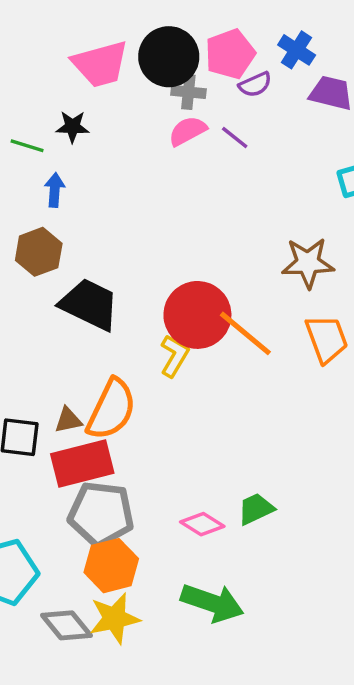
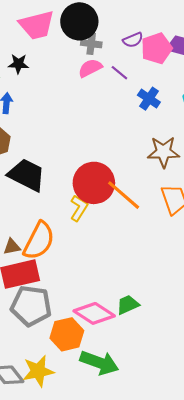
blue cross: (297, 50) -> (149, 99), moved
pink pentagon: (230, 54) -> (157, 48), moved
pink diamond: (202, 524) -> (94, 313), size x1.5
orange hexagon: (111, 566) -> (67, 334), moved

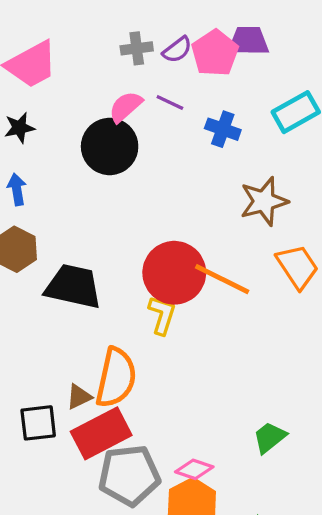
black circle: (79, 21) -> (110, 146), moved
gray cross: (91, 44) -> (137, 48), moved
pink diamond: (94, 313) -> (194, 469), moved, size x0.6

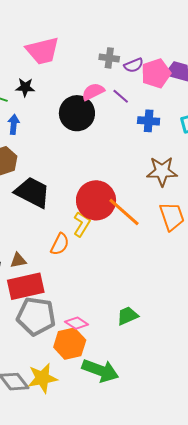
blue cross: (223, 129) -> (149, 121), turned -30
orange semicircle: (116, 378) -> (60, 244), moved, size x0.6

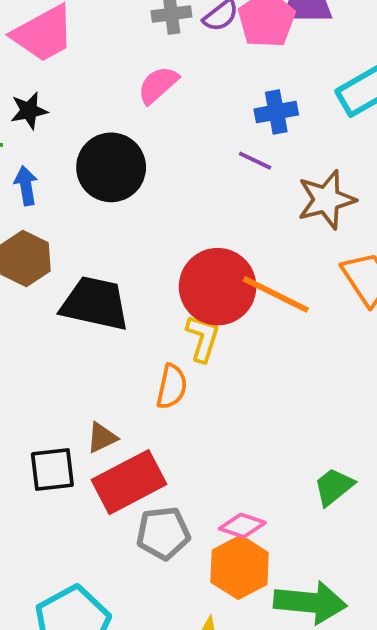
purple line: (121, 96) -> (255, 161), moved
black circle: (77, 113) -> (111, 167), moved
gray pentagon: (36, 316) -> (163, 533), size x0.7

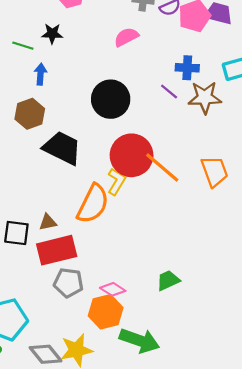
black circle: (111, 167) -> (111, 99), moved
brown star: (326, 200) -> (205, 97), moved
orange semicircle: (172, 387) -> (93, 204), size x1.6

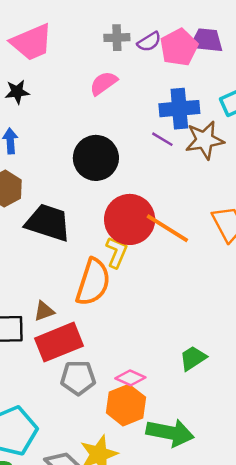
blue cross: (187, 68) -> (179, 109), size x1.4

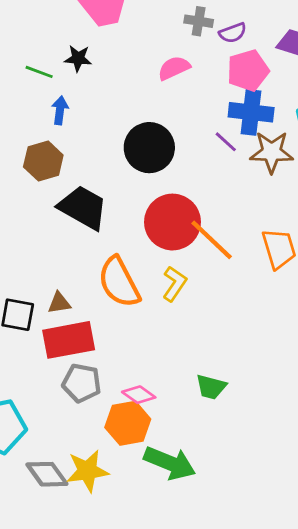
pink pentagon: (179, 47) -> (248, 70), moved
yellow L-shape: (117, 252) -> (174, 284), moved
orange semicircle: (93, 282) -> (119, 282), turned 123
green trapezoid: (193, 358) -> (211, 387), turned -144

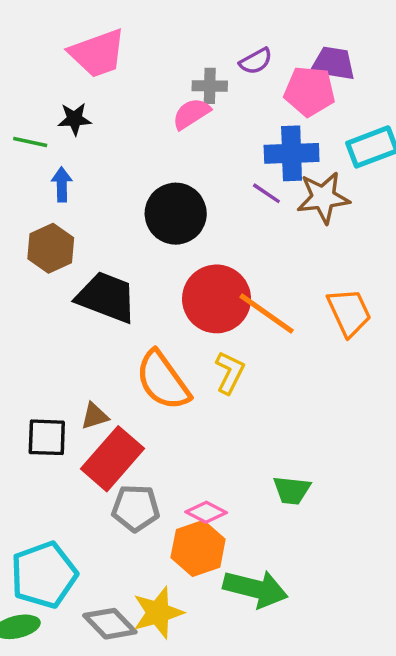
gray cross: (199, 21) -> (210, 86), moved
pink pentagon: (248, 70) -> (309, 91), moved, turned 30
red rectangle: (69, 340) -> (112, 459), turned -30

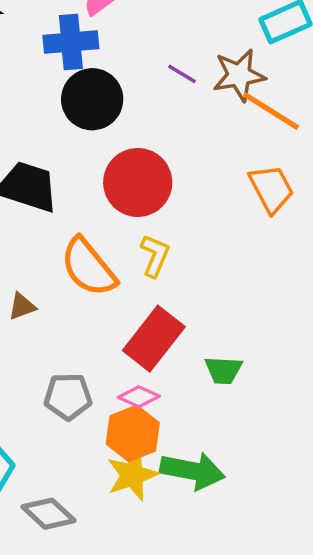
blue cross: (292, 153) -> (71, 42), moved
orange line: (267, 314) -> (271, 111), moved
red rectangle: (112, 459) -> (154, 339), moved
yellow star: (158, 613) -> (132, 475), moved

